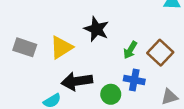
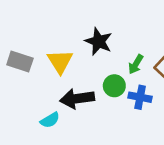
yellow triangle: (61, 47) -> (60, 61), turned -30
green circle: (111, 94) -> (114, 86), moved

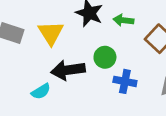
green arrow: (136, 64) -> (123, 20), moved, turned 66
blue cross: (140, 97) -> (125, 81), moved

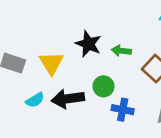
cyan semicircle: (41, 91) -> (35, 100), moved

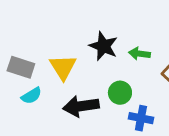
cyan semicircle: (35, 100) -> (31, 96), moved

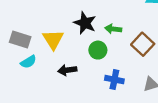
green circle: (120, 93) -> (98, 50), moved
black arrow: (81, 106) -> (67, 70), size x0.7

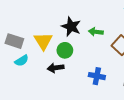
green circle: (98, 50) -> (65, 50), moved

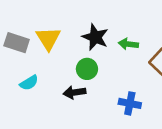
gray rectangle: (14, 41) -> (17, 43), moved
yellow triangle: (43, 41) -> (48, 39), moved

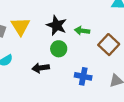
green circle: (87, 69) -> (59, 49), moved

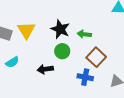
brown square: (109, 45) -> (96, 57), moved

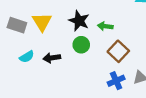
black arrow: (45, 69) -> (52, 58), moved
blue cross: (85, 77) -> (116, 81), moved, turned -35

